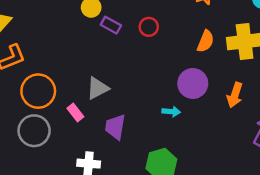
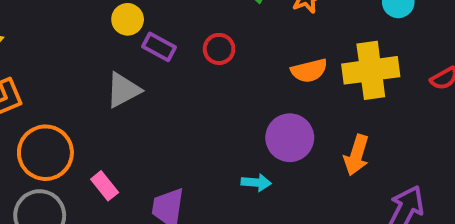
orange semicircle: (206, 41) -> (309, 71), turned 55
gray triangle: (97, 88) -> (123, 90), moved

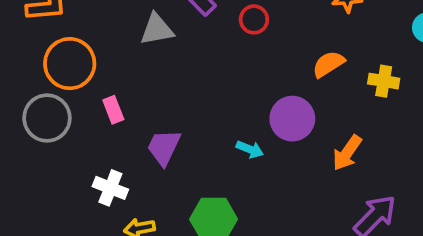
yellow cross: (371, 70) -> (384, 81), size x0.6
orange semicircle: (309, 71) -> (328, 64), turned 144

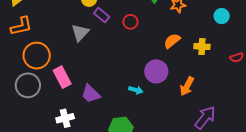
gray triangle: (157, 29) -> (80, 33), turned -30
pink rectangle: (113, 110) -> (62, 77), size x1.5
purple trapezoid: (164, 147) -> (91, 94), turned -65
white cross: (110, 188) -> (65, 118), turned -30

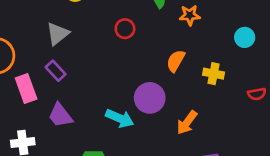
purple rectangle: (102, 15) -> (56, 71), moved
orange semicircle: (172, 41) -> (176, 61), turned -30
cyan arrow: (136, 90) -> (120, 118), size x1.5

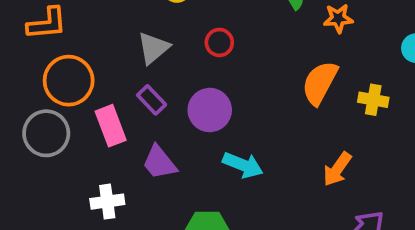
red circle: (125, 29) -> (219, 42), moved
orange semicircle: (176, 61) -> (320, 83), size x1.4
purple circle: (150, 98) -> (210, 110), moved

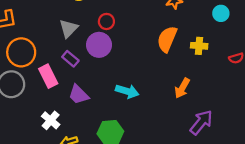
purple circle: (210, 110) -> (99, 45), moved
white cross: (107, 202) -> (51, 120), turned -36

